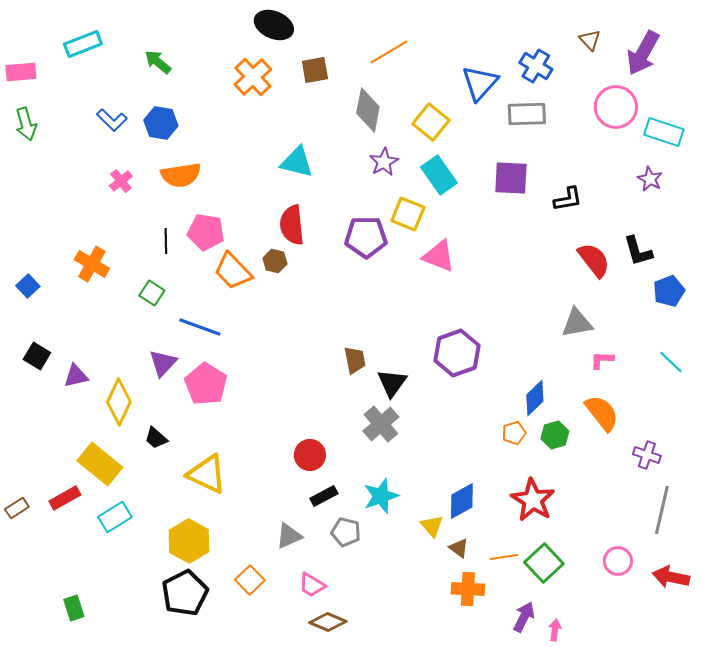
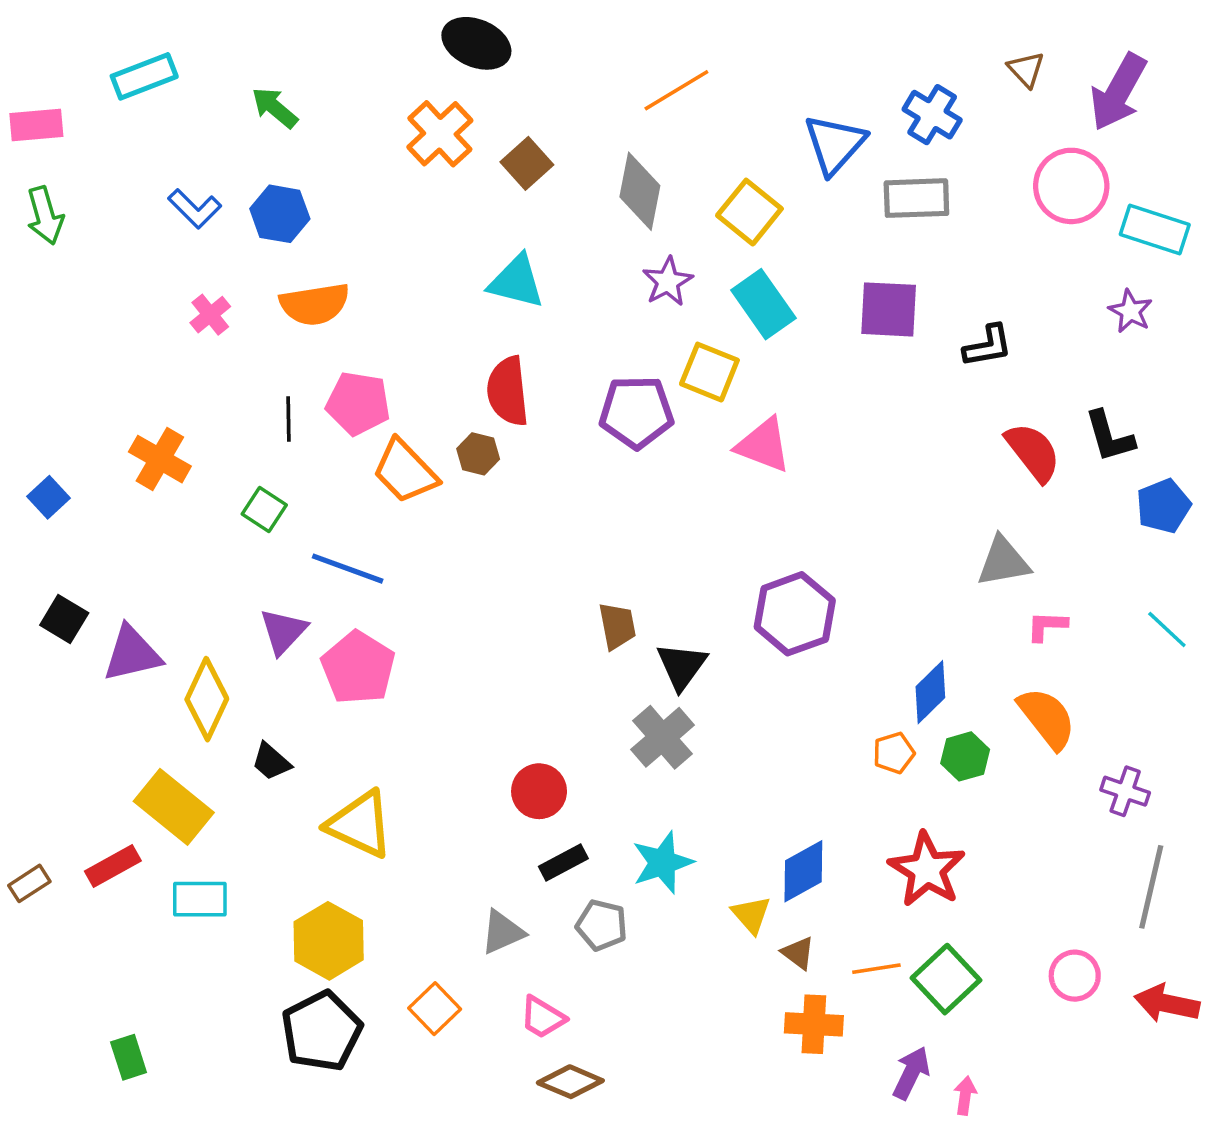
brown square: (315, 70) -> (527, 163), moved, turned -32
purple triangle: (76, 376) -> (132, 654), size x1.4
cyan rectangle: (115, 517) -> (200, 899), turned 32

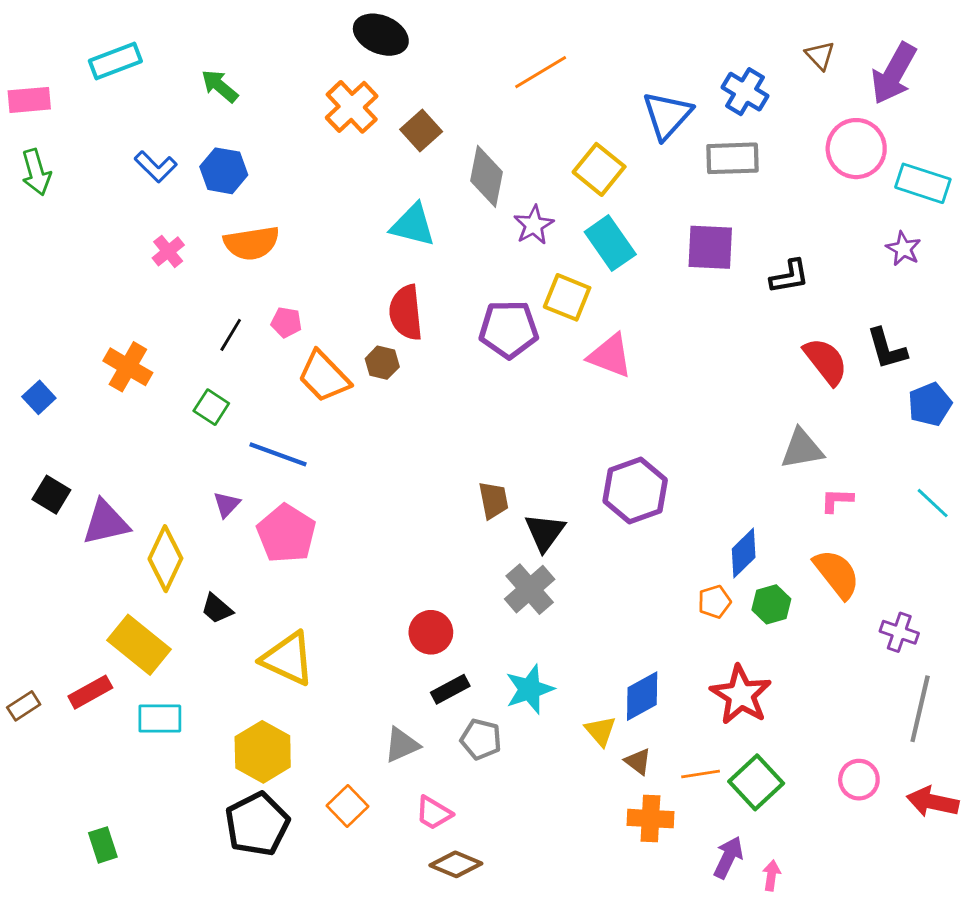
gray diamond: (640, 191) -> (486, 176), moved
pink pentagon: (358, 403) -> (286, 322), size x0.6
black line: (289, 419) -> (231, 335), turned 32
purple triangle: (283, 631) -> (227, 504), size x0.7

